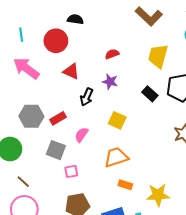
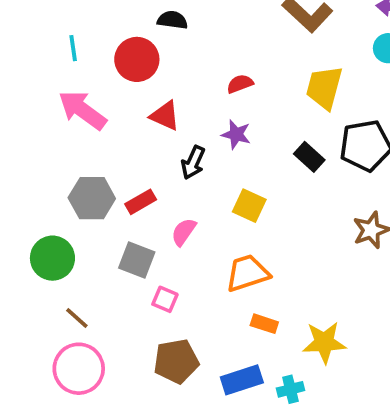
pink square: (71, 171) -> (165, 299), turned 32

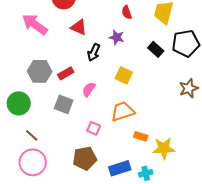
red semicircle: (240, 84) -> (127, 12), moved, turned -88
pink square: (165, 299) -> (94, 128), moved
orange rectangle: (264, 324) -> (141, 136), moved

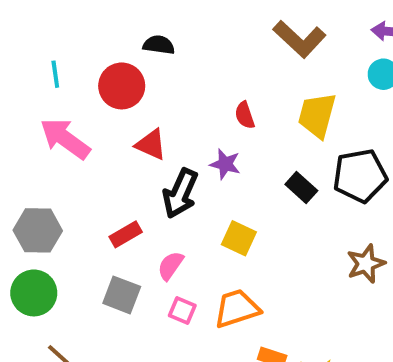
black arrow: (94, 52) -> (180, 193), size x1.4
gray hexagon: (40, 71) -> (38, 230), moved
pink square: (94, 128) -> (182, 311), moved

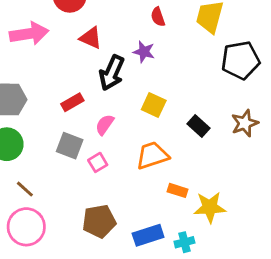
pink arrow: (65, 139) -> (29, 34), turned 135
black rectangle: (301, 187) -> (198, 126), moved
pink square: (182, 311) -> (98, 162), moved, turned 36

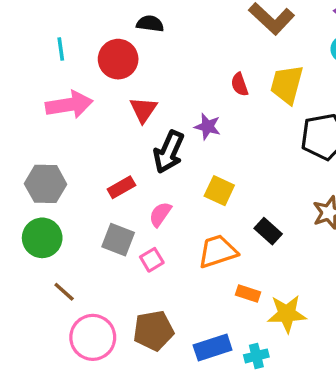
red semicircle: (158, 17) -> (240, 84), moved
red triangle: (91, 38) -> (143, 110), turned 40
black rectangle: (198, 126) -> (268, 231), moved
pink circle: (26, 227) -> (93, 337), moved

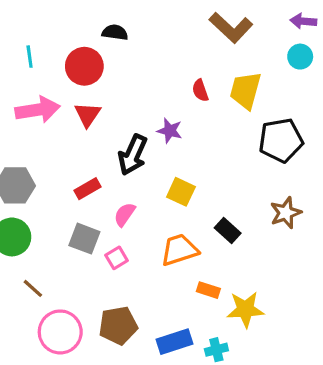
red triangle: (143, 110) -> (88, 115), moved

